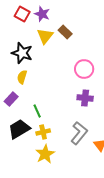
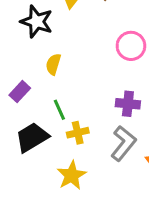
yellow semicircle: (22, 77) -> (53, 64), moved
purple cross: (85, 98) -> (128, 104), moved
yellow cross: (43, 132) -> (78, 133), moved

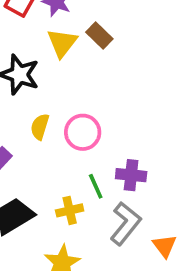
pink circle: (131, 46) -> (83, 132), moved
green line: (59, 110) -> (96, 186), moved

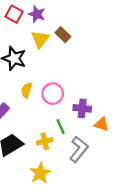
purple cross: (131, 175) -> (82, 108), moved
orange triangle: (165, 246) -> (101, 124), moved, turned -35

